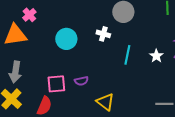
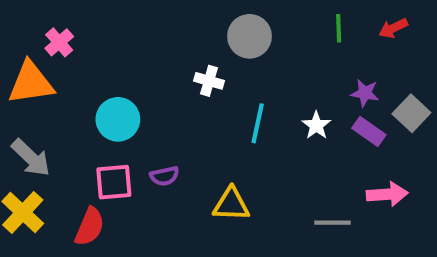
cyan circle: (66, 39) -> (118, 119), moved
gray arrow: (15, 72) -> (31, 158), turned -55
yellow triangle: (105, 102) -> (231, 204), moved, turned -36

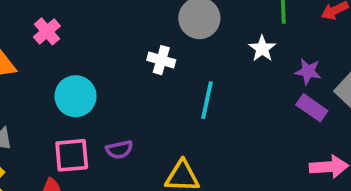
pink cross: (59, 42) -> (47, 31), moved
white star: (316, 125) -> (262, 49), moved

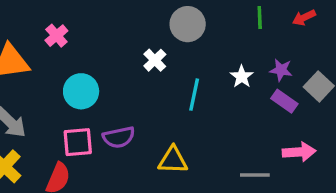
white star: (262, 49) -> (242, 77), moved
white cross: (161, 60) -> (155, 60), turned 30
purple semicircle: (119, 150) -> (119, 137), size x1.4

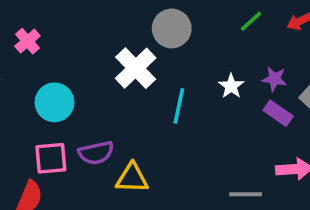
green line: (260, 18) -> (251, 21), turned 50
white cross: (155, 60) -> (136, 68), size x1.6
yellow triangle: (173, 160) -> (132, 178), moved

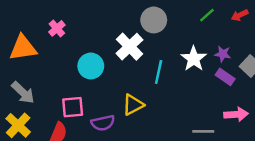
white star: (231, 86) -> (194, 59), size x1.5
cyan circle: (55, 102) -> (91, 66), moved
purple semicircle: (96, 153) -> (103, 123), moved
yellow triangle: (132, 178) -> (133, 105), moved, turned -30

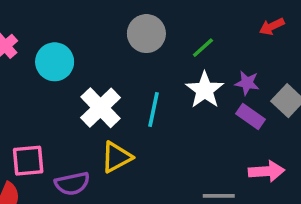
green line: (207, 15) -> (203, 48), moved
white cross: (130, 47) -> (101, 108), moved
cyan circle: (91, 66) -> (55, 62), moved

